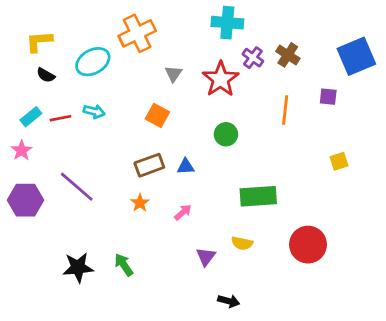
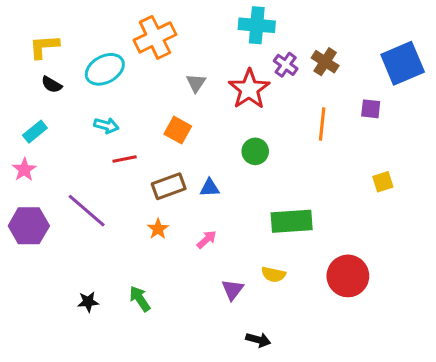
red line: (61, 118) -> (125, 159), moved
black star: (78, 267) -> (88, 302), size x0.6

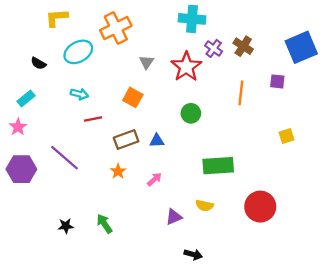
yellow L-shape: (44, 47) -> (57, 18), moved
purple triangle: (232, 290) -> (174, 217), turned 30

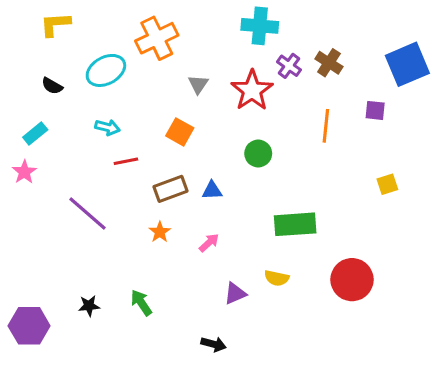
yellow L-shape: (57, 18) -> (55, 24), moved
purple hexagon: (21, 169) -> (29, 326), moved
black arrow: (193, 254) -> (214, 344), moved

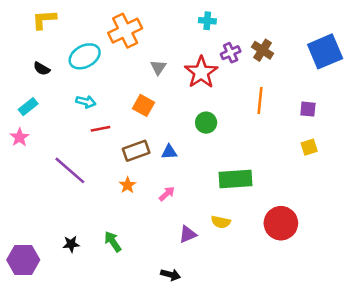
cyan cross: (260, 26) -> (207, 21), size x0.6
purple cross: (289, 66) -> (231, 53), turned 30
purple square: (375, 110) -> (308, 109), moved

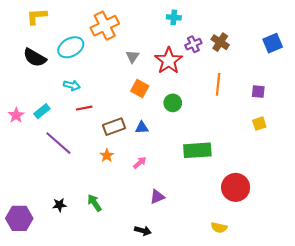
blue square: (325, 51) -> (273, 43), size x0.7
black semicircle: (42, 69) -> (35, 58), size x1.6
orange square: (143, 105) -> (140, 88), moved
cyan rectangle: (28, 107) -> (42, 111), moved
yellow semicircle: (221, 222) -> (219, 228), moved

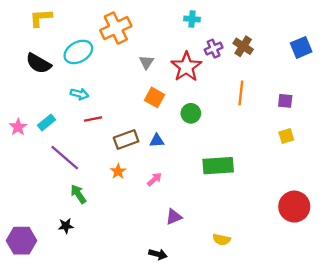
red circle: (236, 187) -> (294, 207), moved
green arrow: (94, 203) -> (78, 194), moved
yellow semicircle: (219, 228) -> (222, 239), moved

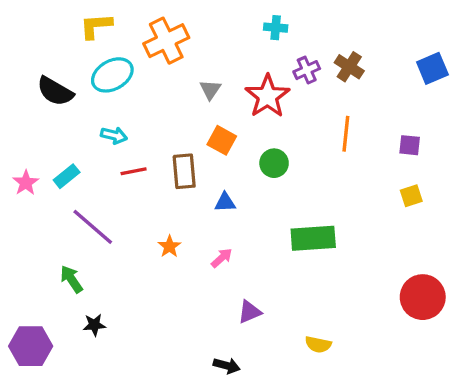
yellow L-shape: (41, 18) -> (96, 26), moved
brown rectangle: (126, 139) -> (184, 171), moved, turned -75
green arrow: (78, 194) -> (71, 279), moved

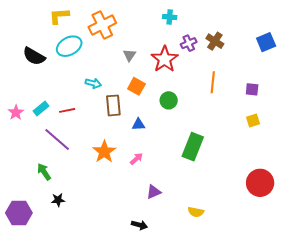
cyan arrow: (114, 135) -> (93, 83), moved
red line: (134, 171) -> (67, 110), moved
green rectangle: (313, 238) -> (193, 147), turned -64
orange star: (169, 246) -> (104, 152), size x1.6

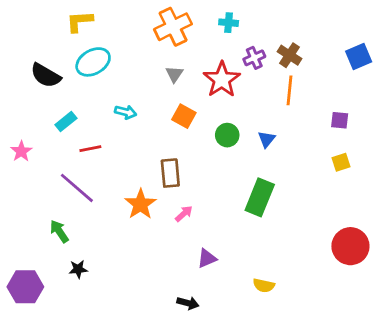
orange cross: (102, 25) -> (173, 27), moved
orange line: (213, 82) -> (289, 90), moved
brown rectangle: (113, 105) -> (170, 173), moved
cyan rectangle: (41, 108) -> (66, 122), moved
blue triangle: (138, 125) -> (266, 139), moved, turned -48

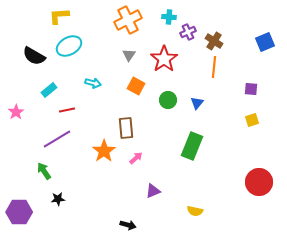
purple cross: (254, 58) -> (188, 32), moved
purple line: (77, 188) -> (57, 139), turned -72
black arrow: (188, 303) -> (128, 225), moved

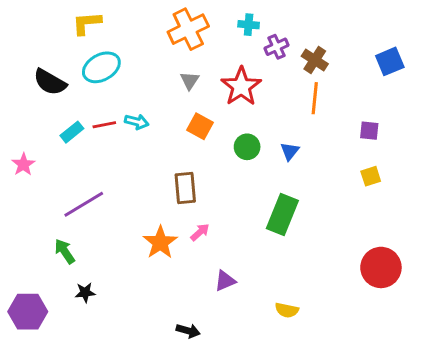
red line: (67, 110) -> (104, 125), moved
orange star: (104, 151) -> (160, 242), moved

